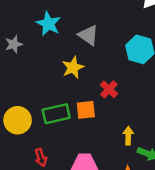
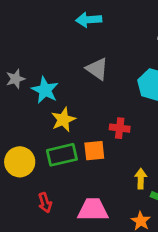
cyan star: (48, 24) -> (45, 90), moved
yellow star: (73, 67) -> (63, 120), moved
red cross: (109, 89) -> (120, 128), turned -36

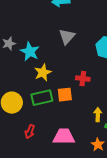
gray triangle: (97, 69) -> (67, 37), turned 36
red arrow: (45, 203) -> (30, 132), turned 40

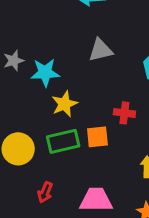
gray triangle: (67, 37) -> (100, 50), turned 36
cyan star: (30, 52) -> (45, 73), turned -30

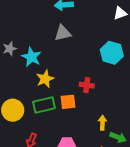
gray triangle: (100, 50) -> (63, 33), moved
cyan star: (45, 73) -> (31, 57), turned 30

